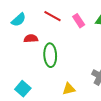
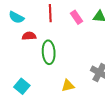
red line: (53, 16) -> (50, 13), turned 60
cyan semicircle: (19, 20) -> (16, 17), turned 70

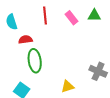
cyan semicircle: (16, 17) -> (12, 22), turned 49
green ellipse: (49, 52) -> (35, 61), moved

